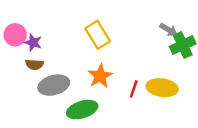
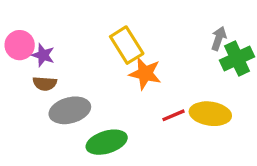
gray arrow: (168, 30) -> (219, 38), turned -102
orange star: (100, 76) -> (145, 74), moved, turned -30
red line: (134, 89) -> (174, 115), turned 48

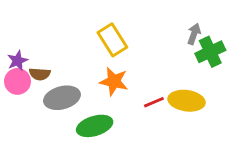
pink circle: (20, 45) -> (17, 81), moved
purple star: (43, 55) -> (17, 61), moved, turned 30
orange star: (145, 74) -> (114, 81), moved

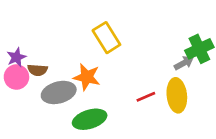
gray arrow: (194, 34) -> (184, 63), moved, turned 42
orange star: (114, 81) -> (87, 77), moved
yellow ellipse: (187, 101) -> (177, 95), turned 76

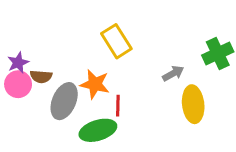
gray arrow: (184, 63) -> (173, 73), moved
gray ellipse: (59, 92) -> (64, 101), turned -52
red line: (146, 97) -> (118, 106), moved, turned -66

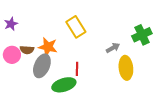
purple star: (18, 63) -> (11, 24), moved
orange star: (95, 84) -> (48, 47), moved

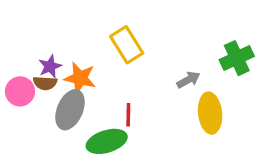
purple star: (11, 24) -> (50, 66), moved

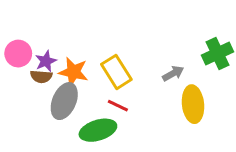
yellow rectangle: (127, 45) -> (116, 72), moved
pink circle: (20, 91) -> (18, 54), moved
red line: (128, 115) -> (118, 106), turned -65

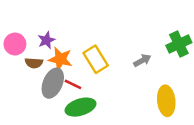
purple star: (46, 61) -> (46, 40), moved
yellow ellipse: (193, 104) -> (166, 101), moved
red line: (118, 106) -> (73, 84), moved

